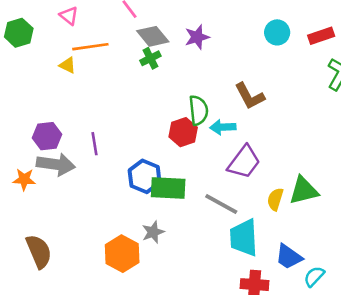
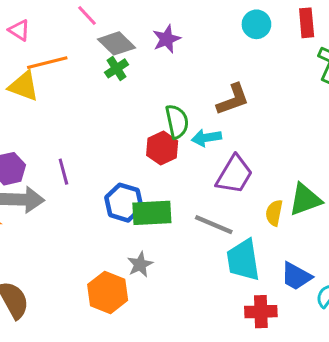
red rectangle: (321, 36) -> (307, 23), turned -70
yellow triangle: (68, 65) -> (24, 86), size x1.6
brown L-shape: (250, 96) -> (233, 99), turned -76

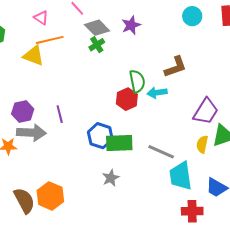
pink triangle: (19, 30) -> (41, 18), moved
purple trapezoid: (234, 175) -> (206, 111), moved
orange hexagon: (108, 292) -> (50, 196), moved

